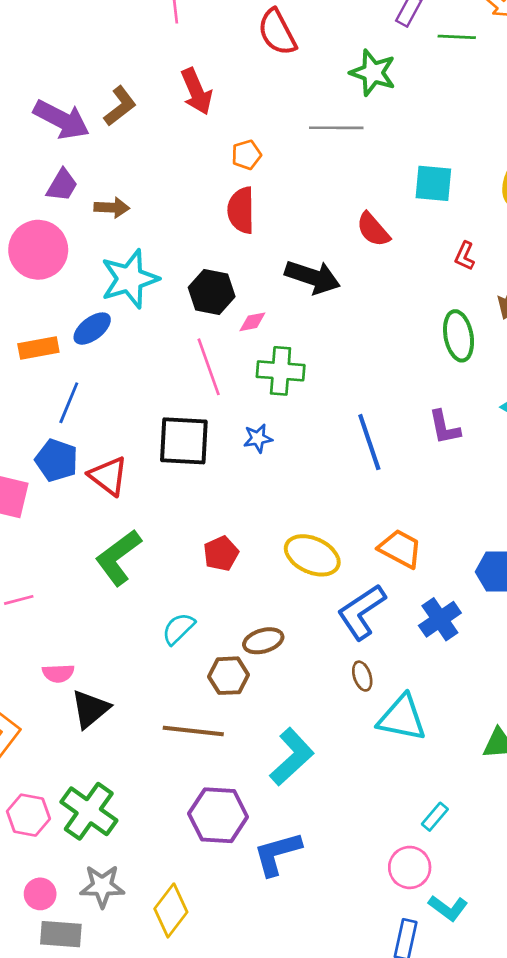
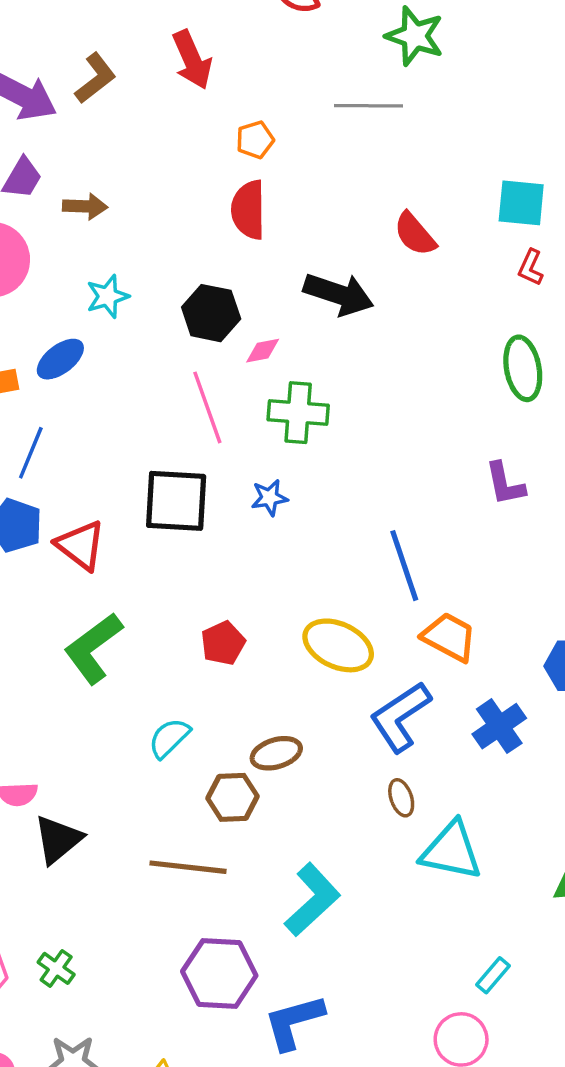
cyan square: (433, 183) -> (521, 203), moved
cyan star: (130, 279) -> (108, 296), size x0.6
blue line: (369, 442) -> (404, 566), moved
green cross: (89, 811) -> (56, 968), size x0.5

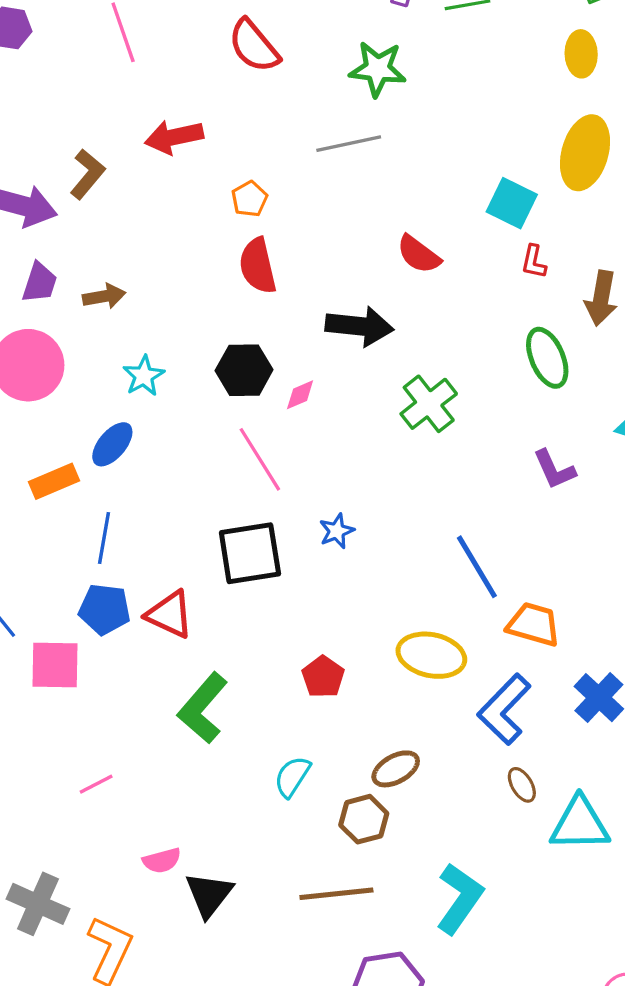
red arrow: (192, 60) -> (174, 137), turned 114
cyan square: (521, 203) -> (512, 203), turned 33
green cross: (298, 413) -> (429, 404), moved, turned -30

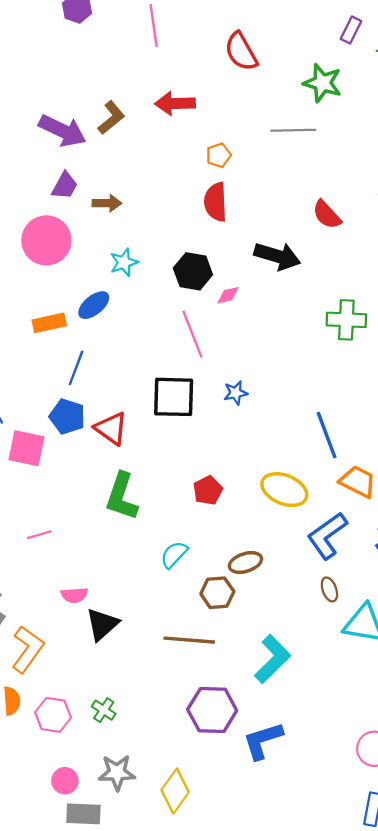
green cross: (429, 404) -> (346, 320), moved, turned 30
green L-shape: (203, 708) -> (122, 496), turned -33

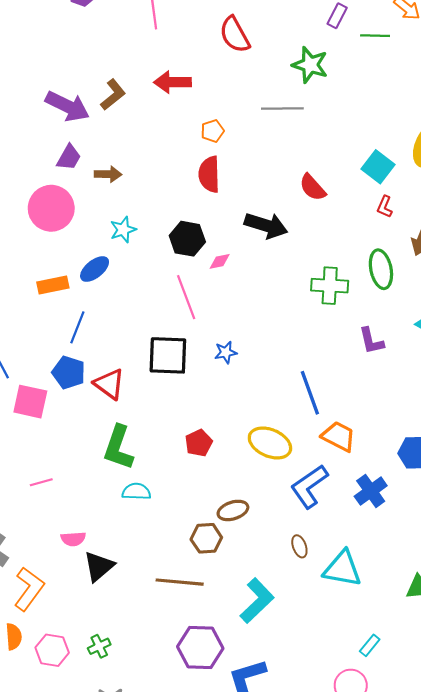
cyan semicircle: (174, 555) -> (136, 492), moved, turned 48
brown ellipse: (329, 589) -> (299, 546), moved
green cross: (104, 710) -> (99, 646), turned 30

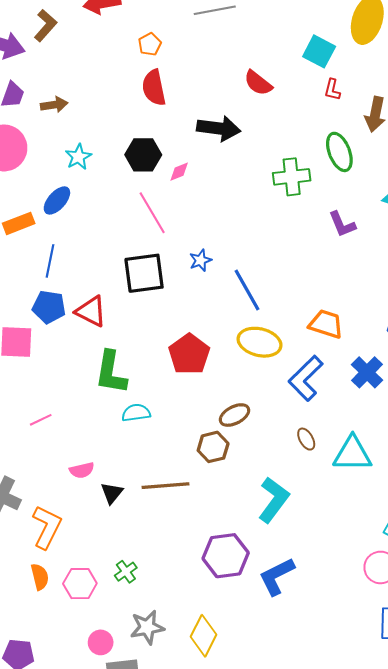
blue line: (310, 393) -> (247, 290), moved
red pentagon: (199, 443) -> (189, 354), size x1.5
black triangle: (99, 566) -> (112, 493), size x0.7
brown line: (180, 582) -> (166, 486), moved

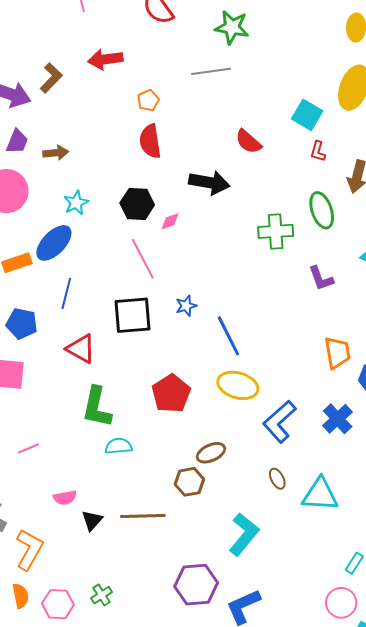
blue ellipse: (57, 200) -> (54, 243), size x1.4
blue line: (50, 261) -> (66, 293), moved
blue pentagon: (49, 307) -> (22, 324), moved
orange trapezoid: (326, 324) -> (337, 353), moved, turned 60

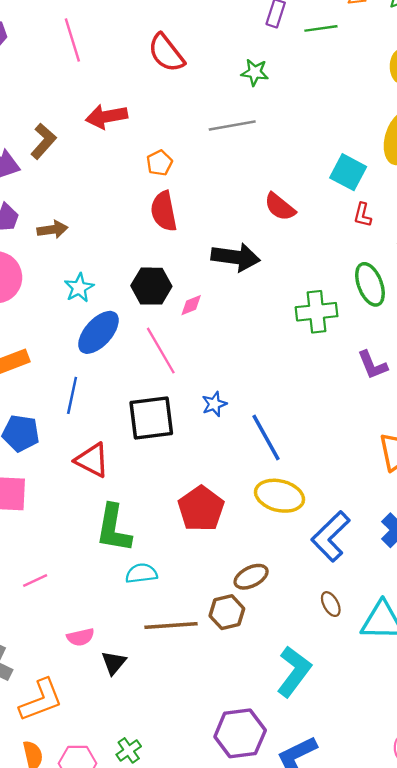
green star: (232, 27) -> (255, 72), size x0.7
blue ellipse: (54, 243) -> (98, 332), moved
brown line: (143, 516) -> (171, 625), moved
orange L-shape: (29, 549) -> (41, 700), turned 42

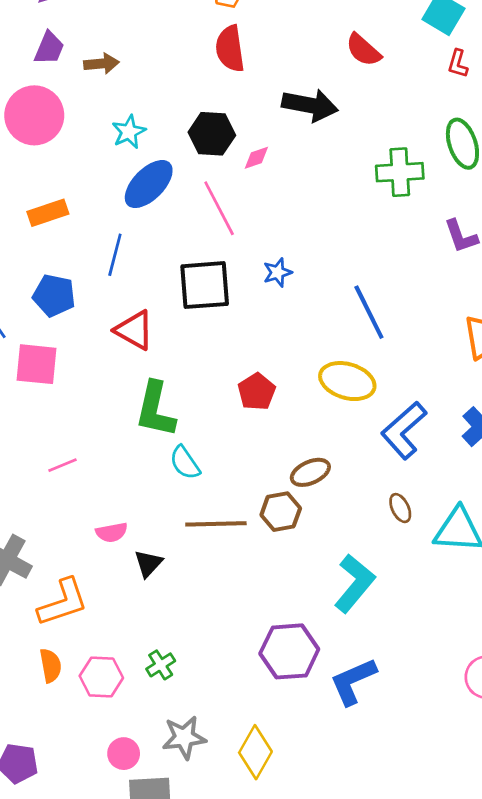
blue line: (266, 437) -> (369, 312), moved
red pentagon: (201, 509) -> (257, 392), size x0.7
cyan semicircle: (141, 573) -> (185, 463), turned -120

